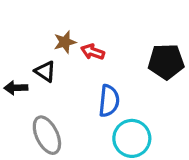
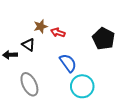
black pentagon: (166, 62) -> (104, 39), turned 30
blue semicircle: (109, 101) -> (68, 63), turned -42

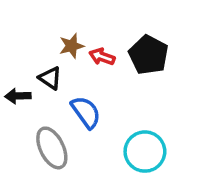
black pentagon: (104, 39) -> (149, 55), moved
blue semicircle: (68, 63) -> (86, 112), moved

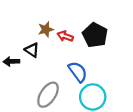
blue semicircle: (86, 112) -> (78, 72), moved
gray ellipse: (52, 148) -> (48, 95), moved, turned 60

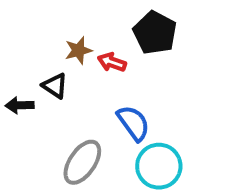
black pentagon: (95, 35) -> (155, 33), moved

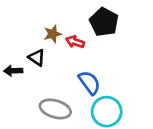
gray ellipse: (82, 162) -> (55, 109), turned 72

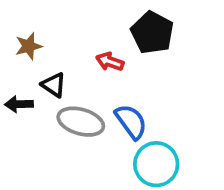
brown star: (53, 34) -> (29, 46), moved
gray ellipse: (55, 109) -> (81, 122), moved

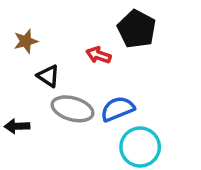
black arrow: (19, 104) -> (17, 126), moved
blue semicircle: (131, 122) -> (118, 109), turned -76

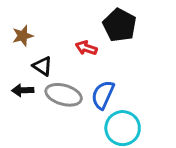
blue semicircle: (118, 109) -> (103, 95), turned -44
black arrow: (17, 126) -> (23, 90), moved

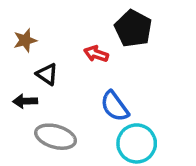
gray ellipse: (64, 95) -> (56, 137), moved
blue semicircle: (103, 95) -> (115, 106), turned -60

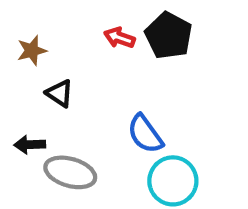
red arrow: (96, 54) -> (119, 38), moved
black arrow: (25, 101) -> (30, 145), moved

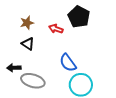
red arrow: (119, 38) -> (56, 29), moved
brown star: (32, 51) -> (27, 23), moved

